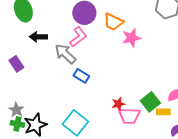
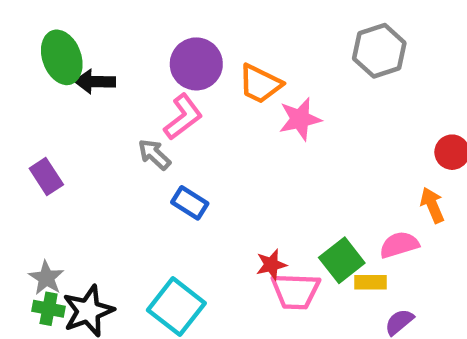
black arrow: (38, 37) -> (95, 82), moved
gray arrow: (65, 54) -> (154, 154), size x0.7

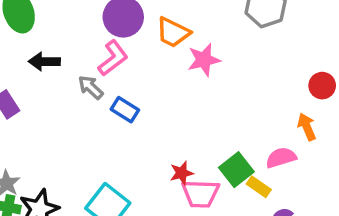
black arrow: (95, 82) -> (44, 62), moved
blue rectangle: (190, 203) -> (125, 110), moved
yellow rectangle: (370, 282) -> (259, 187), turned 35

